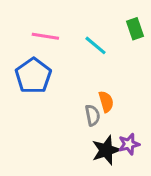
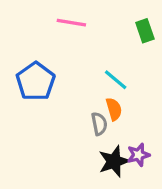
pink line: (45, 36) -> (71, 23), moved
cyan line: (96, 45) -> (116, 80), moved

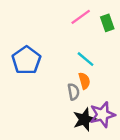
pink line: (71, 23) -> (81, 17), moved, turned -45
purple star: (138, 155) -> (102, 115), size x1.5

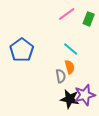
green rectangle: (107, 23) -> (89, 19), turned 40
black star: (84, 119) -> (70, 99), turned 30

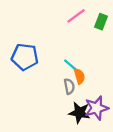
cyan line: (71, 49) -> (71, 66), moved
blue pentagon: (22, 50) -> (25, 57), turned -30

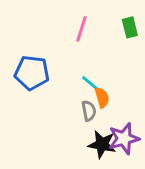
pink line: (76, 16) -> (82, 29), moved, turned -36
green rectangle: (101, 22) -> (130, 27), turned -35

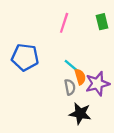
purple star: (124, 139) -> (97, 84), moved

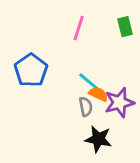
blue pentagon: (25, 57) -> (31, 70), turned 30
orange semicircle: (80, 77) -> (98, 94), turned -49

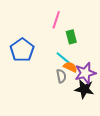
green rectangle: (125, 27) -> (71, 37), moved
black star: (98, 139) -> (84, 89), moved

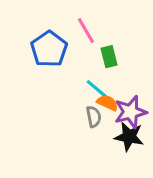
pink line: (56, 20) -> (86, 31), turned -48
blue pentagon: (22, 50) -> (49, 49), moved

